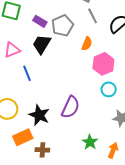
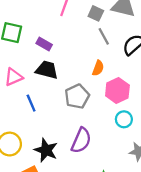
gray pentagon: (62, 26) -> (77, 96), moved
black trapezoid: (42, 44) -> (47, 70), turned 75

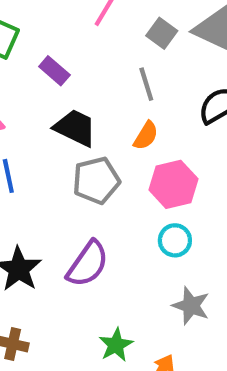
gray line: (104, 36) -> (146, 84), moved
black trapezoid: (47, 70) -> (75, 128), moved

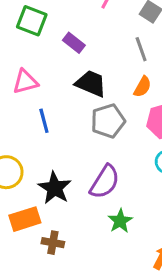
green star: (116, 345) -> (120, 221), moved

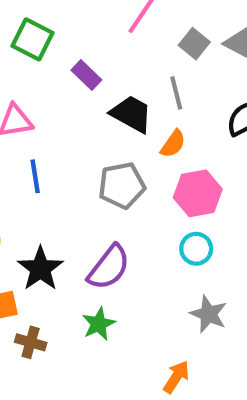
black trapezoid: (91, 83) -> (131, 114), moved
green star: (120, 221) -> (99, 324), moved

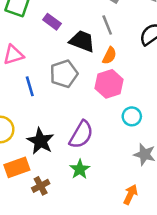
gray pentagon: (122, 185) -> (64, 74), moved
pink hexagon: (198, 193) -> (109, 84), moved
brown cross: (31, 342) -> (41, 186), turned -36

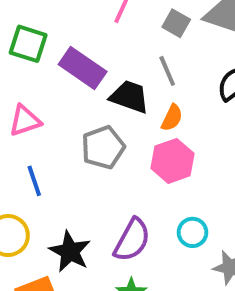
purple rectangle: (52, 22) -> (83, 68), size x1.6
blue line: (30, 86) -> (34, 181), moved
cyan circle: (132, 116) -> (192, 232), moved

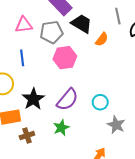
gray line: (167, 71) -> (118, 16), moved
gray pentagon: (103, 147) -> (51, 32), moved
pink hexagon: (173, 161) -> (65, 58), moved

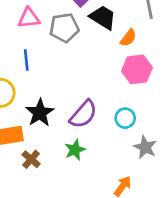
pink hexagon: (65, 58) -> (137, 69), moved
brown cross: (27, 135) -> (31, 159), turned -32

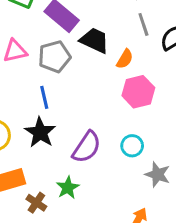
blue line: (26, 60) -> (44, 97), moved
black star: (40, 113) -> (40, 132), moved
green star: (75, 150) -> (68, 188), moved

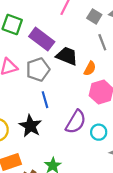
blue line: (44, 97) -> (45, 100), moved
purple semicircle: (87, 147) -> (76, 122), moved

